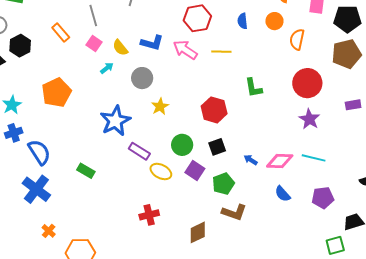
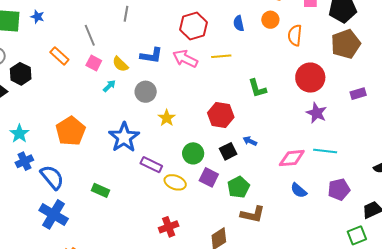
orange pentagon: (57, 93) -> (71, 131), moved
blue arrow: (251, 160) -> (250, 141), moved

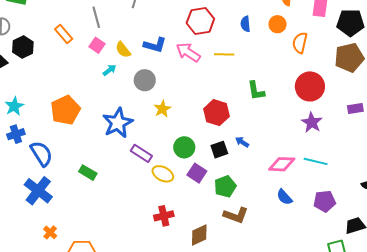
red cross: (169, 227) -> (164, 216), moved

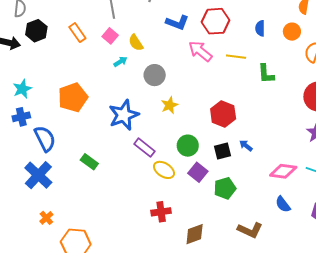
orange rectangle: (64, 34) -> (77, 33), moved
blue L-shape: (155, 45) -> (177, 23), moved
green L-shape: (256, 91) -> (266, 74), moved
brown L-shape: (236, 215) -> (250, 230), moved

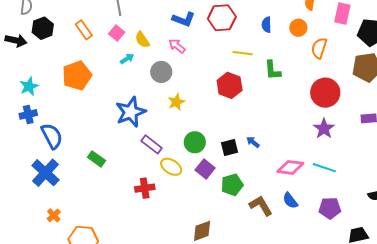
pink arrow: (200, 51) -> (177, 46), moved, size x0.7
orange pentagon: (73, 97) -> (77, 76), moved
red hexagon: (223, 114) -> (230, 85), moved
red cross: (161, 212) -> (145, 188), moved
brown L-shape: (250, 230) -> (261, 206), moved, turned -145

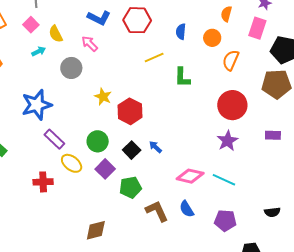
yellow line: (243, 53) -> (154, 58), turned -36
red hexagon: (230, 85) -> (130, 111), moved
yellow star: (176, 102) -> (103, 97), moved, turned -30
black square: (229, 148) -> (132, 150), turned -36

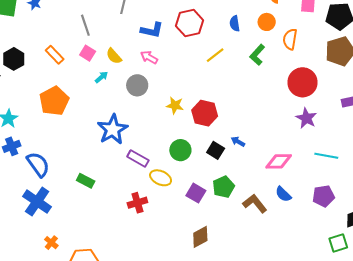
green L-shape: (182, 77) -> (257, 55), moved, turned 55
purple square: (105, 169) -> (196, 193), moved
cyan line: (224, 180) -> (326, 156), moved

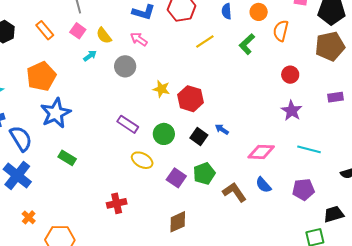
red circle: (303, 82) -> (290, 75), size x0.6
blue star: (113, 129) -> (56, 113), moved
purple rectangle: (138, 158) -> (128, 124), moved
red cross: (137, 203) -> (117, 203), moved

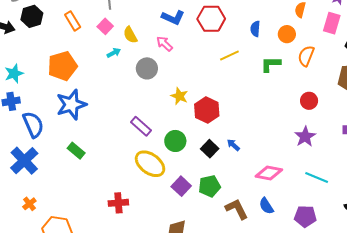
green L-shape: (247, 44) -> (271, 64), turned 35
yellow ellipse: (142, 160) -> (150, 164), size x1.4

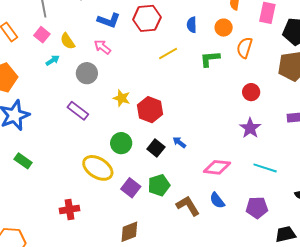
purple rectangle: (141, 126) -> (78, 111), moved

